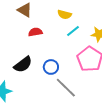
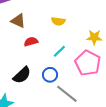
cyan line: (73, 31) -> (59, 51), moved

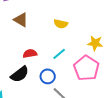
red semicircle: (31, 42) -> (30, 54), moved

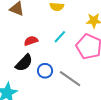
blue circle: (48, 76) -> (45, 71), moved

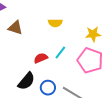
red semicircle: (31, 41) -> (41, 58), moved

